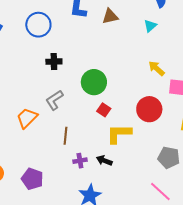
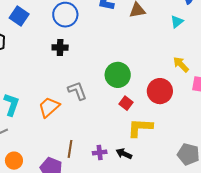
black cross: (54, 62) -> (60, 47), moved
gray L-shape: (54, 100) -> (77, 91), turned 100
red circle: (149, 109) -> (160, 91), moved
brown line: (66, 136) -> (70, 149), moved

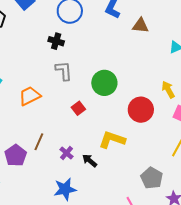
gray L-shape: (77, 91) -> (64, 71), moved
red square: (126, 103) -> (78, 108), moved
purple cross: (100, 153) -> (66, 153), turned 32

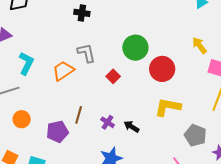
gray L-shape: (64, 71) -> (86, 53), moved
red circle: (141, 110) -> (162, 69), moved
yellow L-shape: (112, 140) -> (168, 107), moved
purple pentagon: (16, 155) -> (57, 132), turned 30

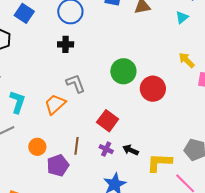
red square: (113, 76) -> (108, 121), moved, size x1.5
yellow L-shape: (168, 107) -> (159, 162), moved
orange circle: (22, 119) -> (37, 147), moved

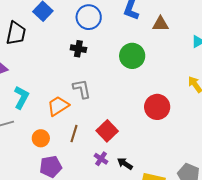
green circle: (123, 71) -> (132, 56), moved
brown line: (77, 146) -> (74, 134), moved
orange circle: (37, 147) -> (41, 138), moved

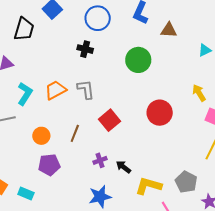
orange trapezoid: (58, 106) -> (55, 90), moved
red square: (107, 131) -> (109, 120), moved
purple cross: (101, 159) -> (100, 160), turned 32

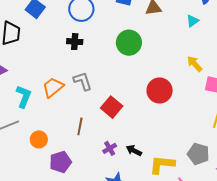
orange circle: (41, 136) -> (39, 139), moved

